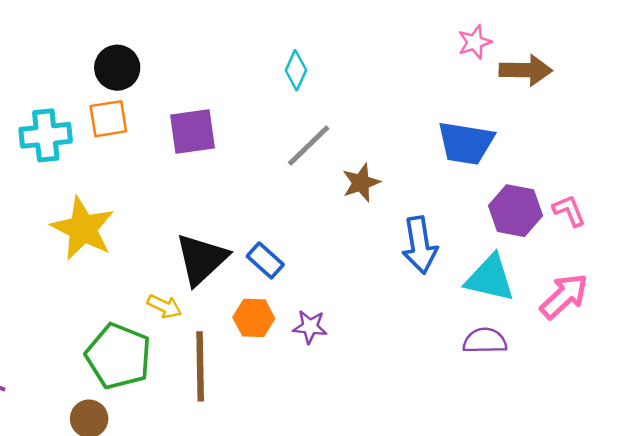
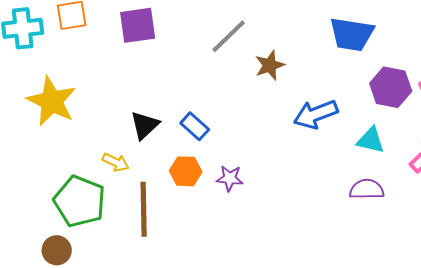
blue arrow: (420, 245) -> (316, 114), turned 78
black triangle: (201, 259) -> (145, 125), size x0.7
cyan triangle: (490, 278) -> (371, 140), size x0.7

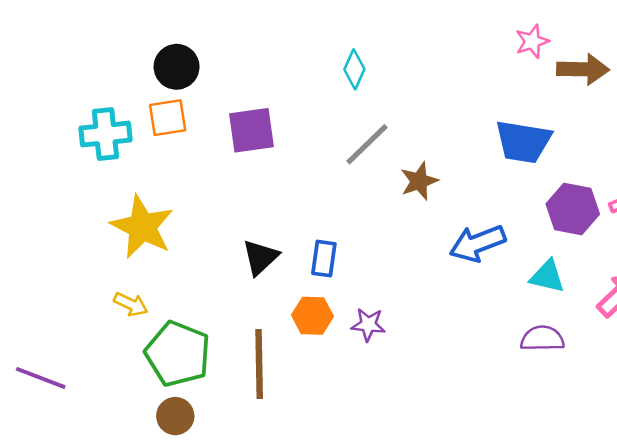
blue rectangle: (195, 126) -> (324, 259), turned 56
yellow arrow: (116, 162) -> (131, 304), moved
brown circle: (57, 250) -> (175, 416), moved

